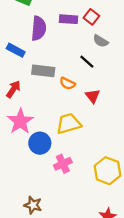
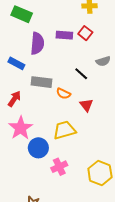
gray semicircle: (101, 41) -> (103, 61), moved, turned -48

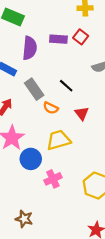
black line: (81, 74) -> (66, 86), moved
gray rectangle: (41, 82) -> (34, 89), turned 48
orange semicircle: (63, 94) -> (51, 108), moved

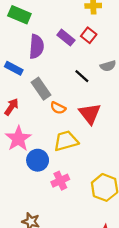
purple rectangle: (58, 39) -> (66, 38), turned 35
black line: (66, 86) -> (82, 76), moved
red triangle: (82, 113) -> (90, 114), size x1.5

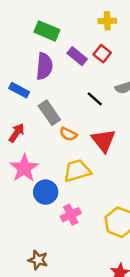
green rectangle: (19, 15) -> (47, 31), moved

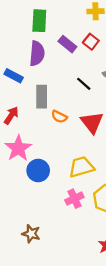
green rectangle: (47, 31) -> (39, 21), turned 70
gray rectangle: (49, 113) -> (42, 97), turned 35
yellow trapezoid: (77, 171) -> (81, 167), moved
pink cross: (71, 215) -> (74, 199), moved

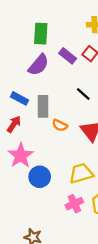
purple semicircle: (37, 53) -> (39, 65), turned 35
blue rectangle: (14, 76) -> (20, 98), moved

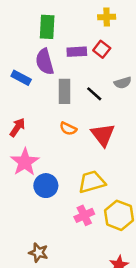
purple rectangle: (68, 56) -> (77, 52), turned -42
purple semicircle: (39, 65) -> (45, 62), turned 125
blue rectangle: (20, 98) -> (21, 78), moved
gray rectangle: (43, 106) -> (64, 91), moved

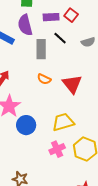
black line: (94, 94) -> (60, 38), moved

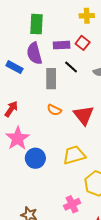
pink cross: (57, 149) -> (72, 204), moved

